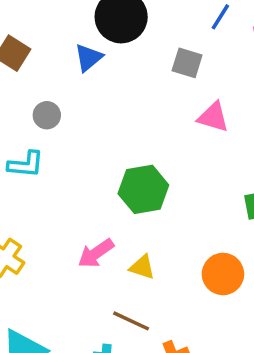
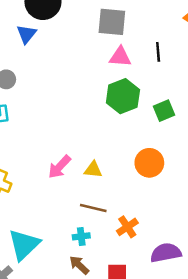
gray square: (187, 63) -> (112, 22), moved, size x1.4
green hexagon: (143, 189) -> (123, 96), moved

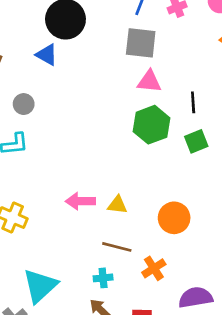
blue triangle: (26, 34) -> (47, 55), turned -40
black line: (158, 52) -> (193, 102), moved
orange circle: (149, 163) -> (174, 218), moved
pink arrow: (59, 167) -> (80, 201), turned 45

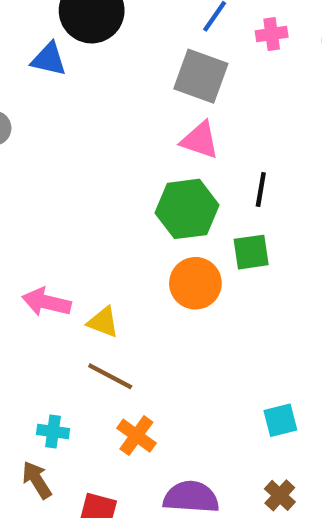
blue triangle: (47, 55) -> (49, 59), turned -30
orange circle: (174, 218) -> (195, 283), moved
brown line: (117, 247) -> (110, 376), moved
orange cross: (154, 268) -> (136, 436), turned -35

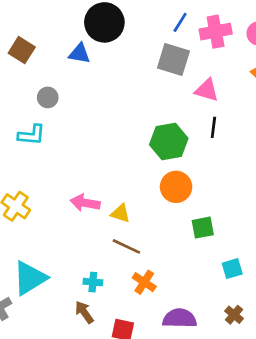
pink cross: (272, 34) -> (216, 32), size x1.6
pink triangle: (200, 140) -> (207, 90), moved
green square: (251, 252) -> (203, 228), moved

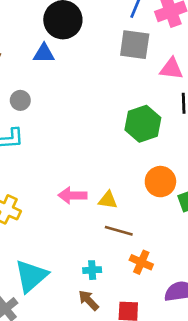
orange circle: (176, 187) -> (160, 182), moved

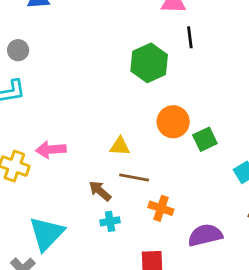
pink arrow: (72, 195) -> (51, 150), moved
brown arrow: (89, 300) -> (100, 191), moved

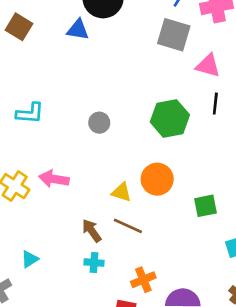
gray circle: (18, 50) -> (99, 123), moved
orange circle: (173, 122) -> (157, 179), moved
orange cross: (161, 208) -> (143, 280), moved, turned 35
cyan triangle: (47, 234) -> (30, 259), size x0.5

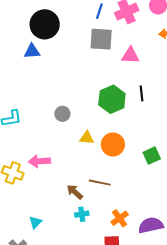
black line: (215, 104) -> (141, 93), moved
yellow triangle: (121, 192) -> (87, 138), moved

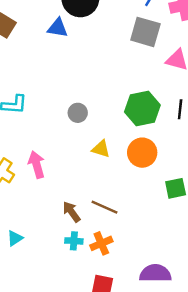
orange circle: (113, 145) -> (142, 153), moved
pink arrow: (39, 161) -> (37, 165), turned 65
orange cross: (120, 218) -> (101, 243), moved

